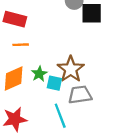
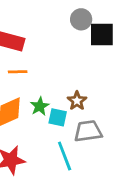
brown star: (71, 69) -> (77, 101), size x0.6

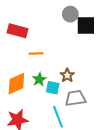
orange line: (18, 72) -> (36, 54), moved

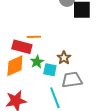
red rectangle: (17, 31) -> (22, 47), moved

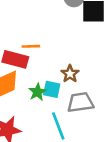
green star: (37, 62) -> (37, 92), moved

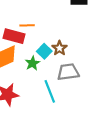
cyan square: (52, 89) -> (44, 51), moved, turned 32

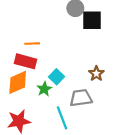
orange line: (27, 25) -> (32, 44), moved
brown star: (59, 48) -> (96, 74), moved

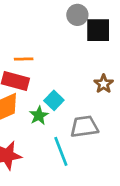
brown star: (96, 74) -> (104, 84), moved

